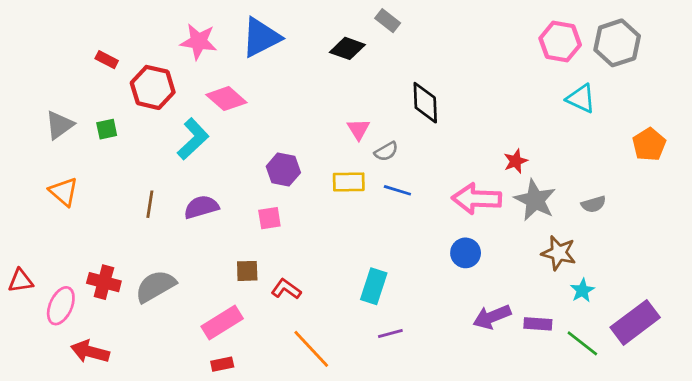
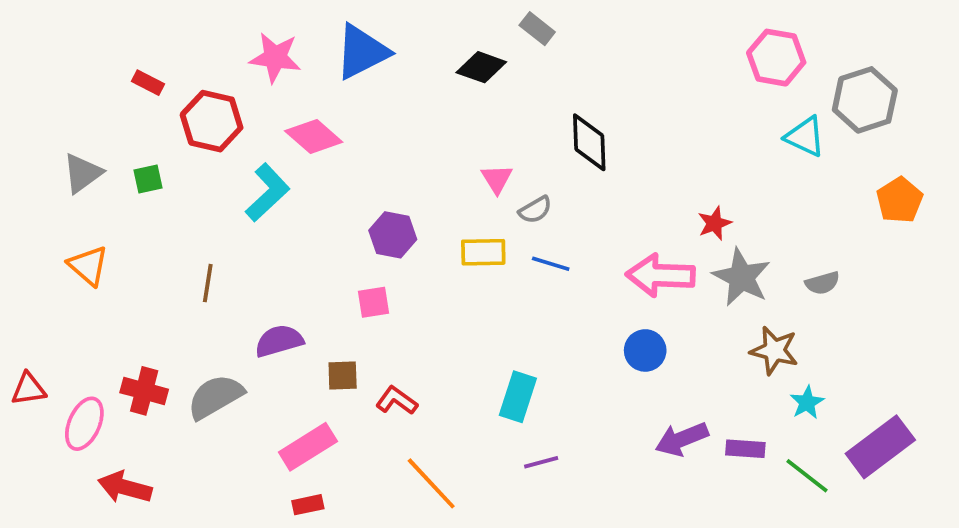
gray hexagon: (617, 43) -> (865, 100), moved
purple semicircle: (201, 207) -> (279, 341), moved

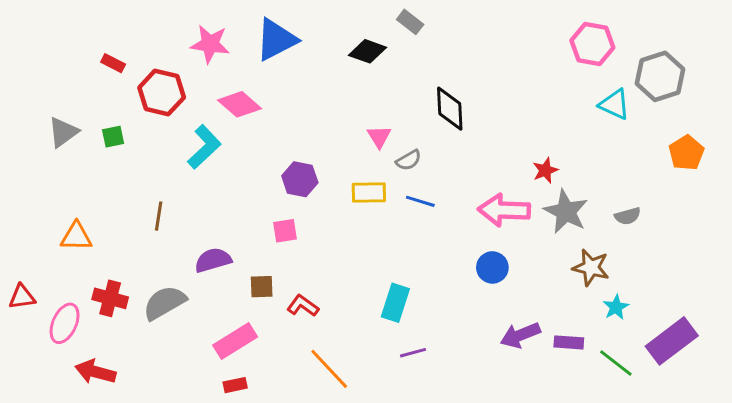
orange triangle: (88, 266) -> (76, 237), moved, turned -40

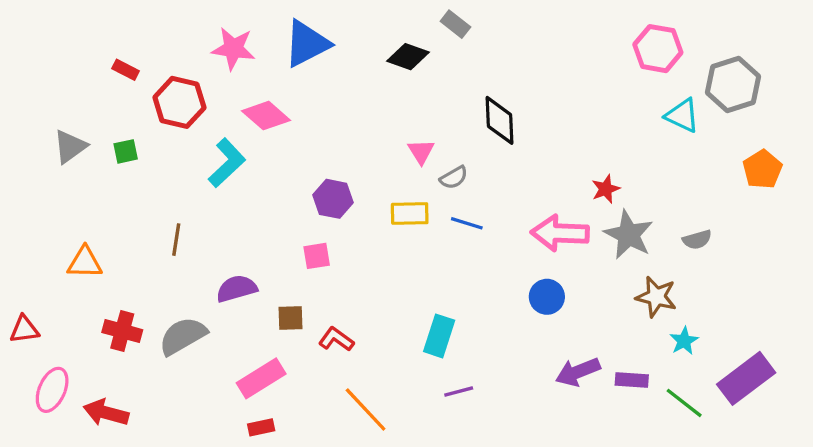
pink ellipse: (65, 323) -> (52, 390), moved

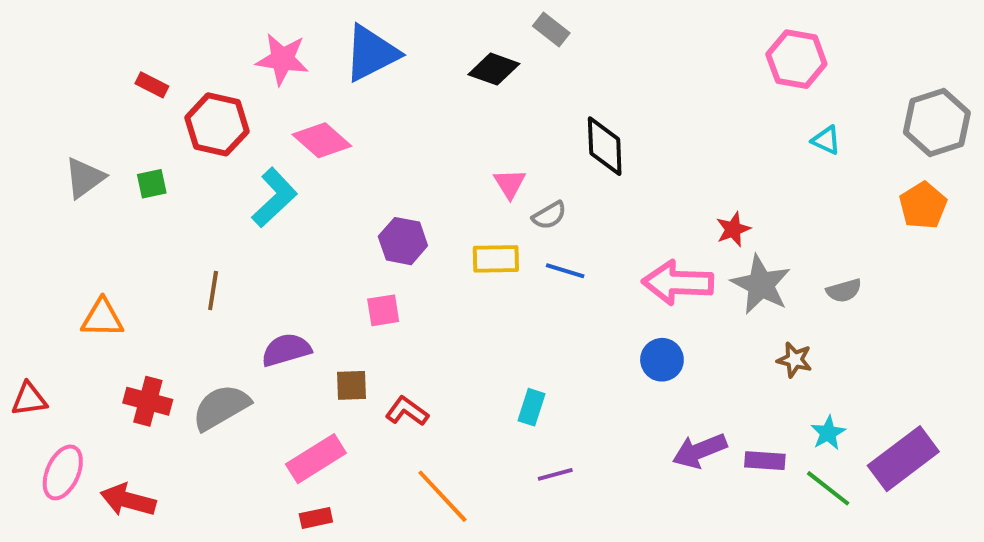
gray hexagon: (733, 84) -> (937, 122), moved
cyan triangle: (682, 116) -> (826, 140), size x0.7
brown star: (656, 297) -> (794, 360), size x0.7
cyan rectangle: (439, 336) -> (531, 407), size x0.7
cyan star: (684, 341) -> (828, 433), moved

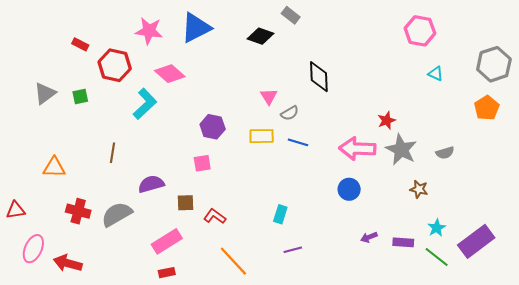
purple arrow: (700, 451) -> (369, 237), size x0.6

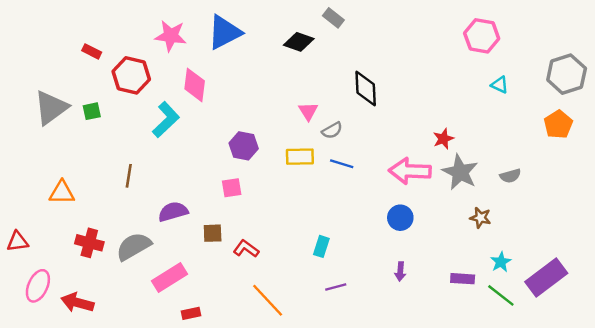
pink diamond: (170, 74) -> (195, 85), turned 56
gray triangle: (45, 93) -> (51, 108), size x1.4
purple arrow: (369, 237) -> (400, 271), moved, turned -63
pink rectangle: (167, 241) -> (169, 277), moved

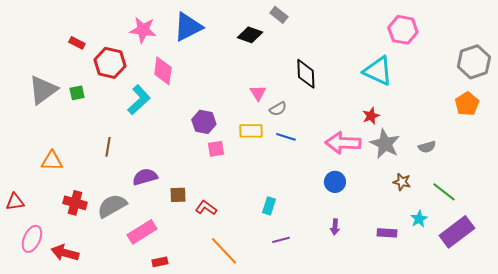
cyan triangle: (500, 85) -> (378, 71), moved, size x2.0
pink square: (232, 188) -> (216, 149), moved
green line: (501, 295) -> (444, 192), moved

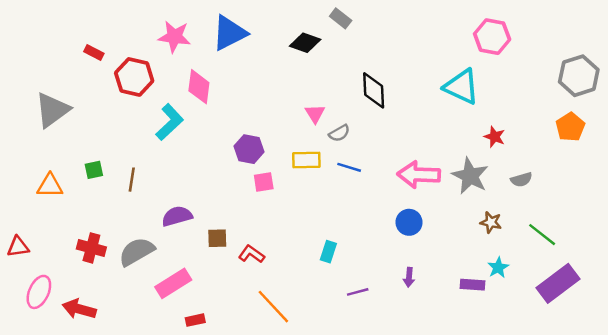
green square: (77, 93) -> (94, 170), moved
red star: (371, 116) -> (495, 137), moved, turned -30
orange triangle: (52, 161) -> (50, 186), moved
cyan star: (419, 219) -> (498, 268), moved
purple line: (281, 240) -> (358, 292), moved

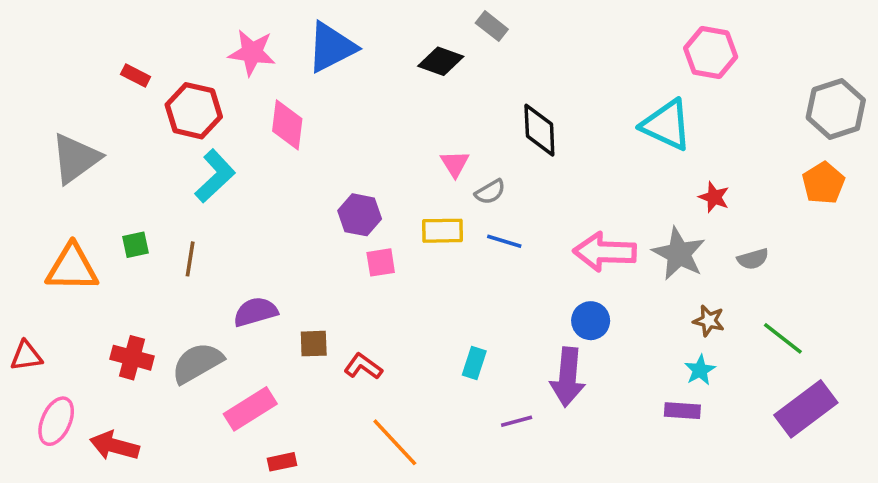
cyan L-shape: (170, 122) -> (215, 176), moved
orange triangle: (50, 186) -> (72, 268), size x1.4
cyan star: (498, 268) -> (700, 370), moved
purple arrow: (409, 277) -> (568, 377), moved, size x2.0

